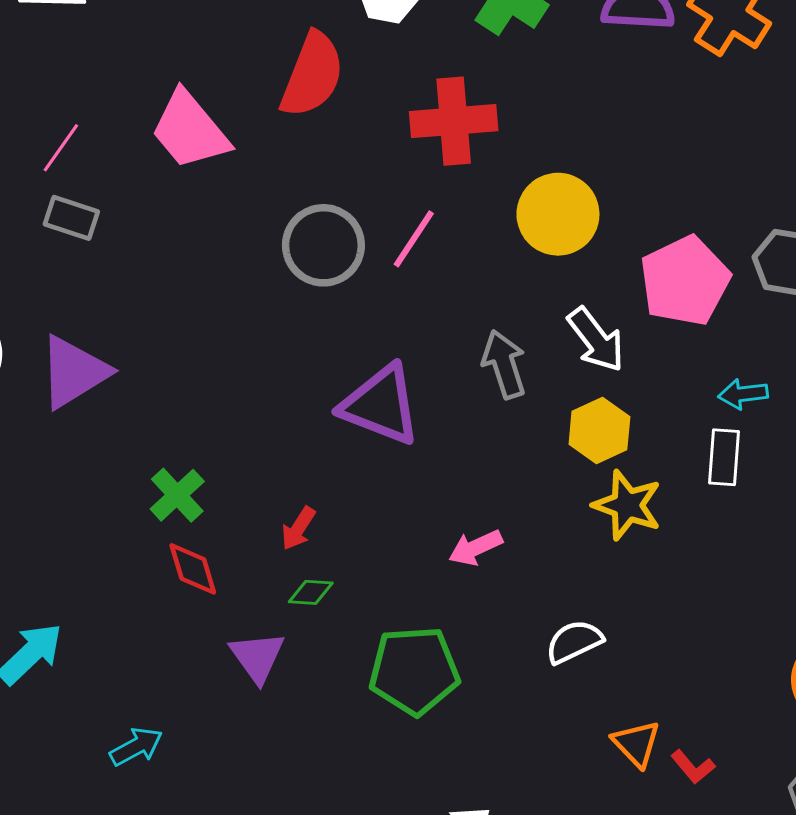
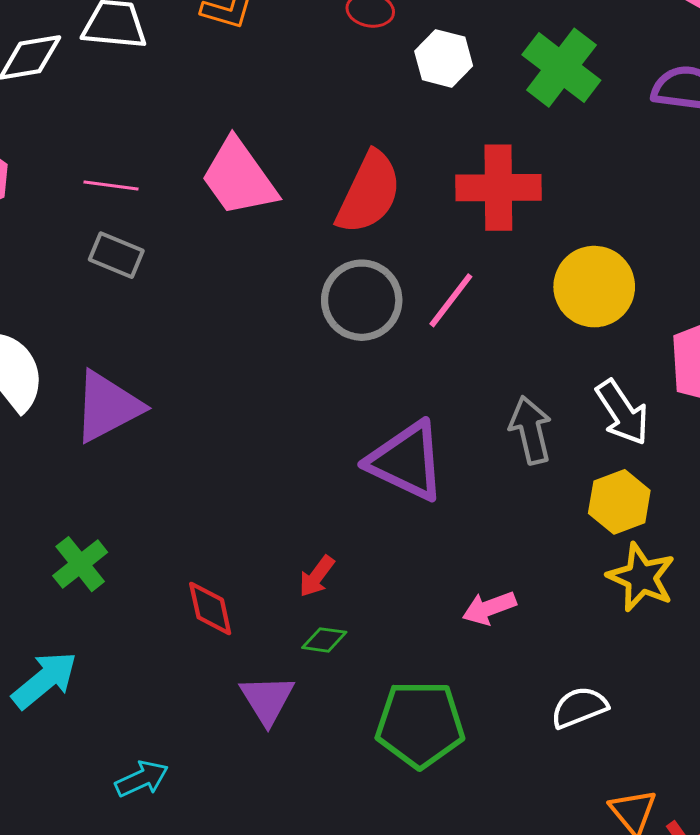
red semicircle: (312, 75) -> (369, 193), moved
pink line: (61, 148) -> (111, 185), turned 58
green cross: (177, 495) -> (80, 564), moved

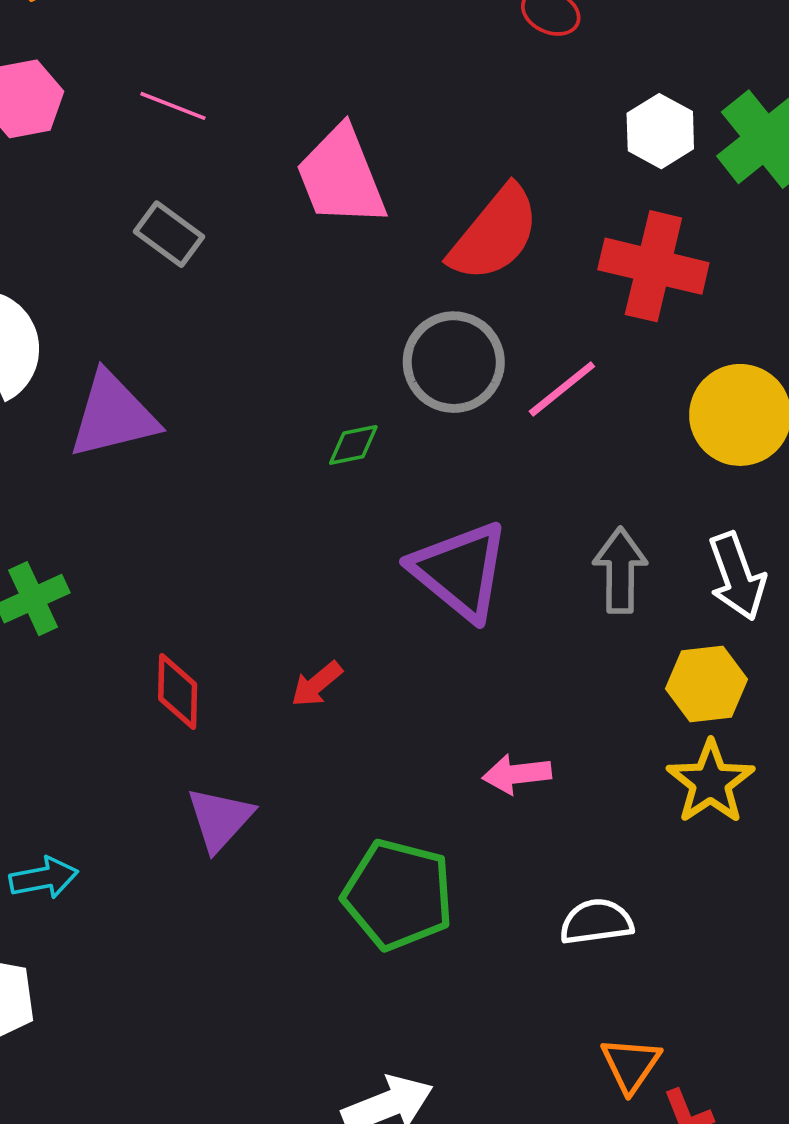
white hexagon: (444, 58) -> (660, 131), moved
pink line: (111, 185) -> (173, 106), moved
green diamond: (324, 640) -> (353, 445), moved, turned -33

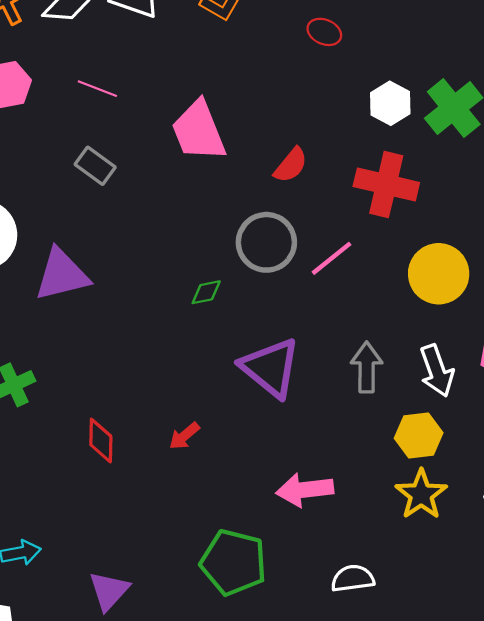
red semicircle: (494, 234) -> (291, 165), size x0.6
pink arrow: (517, 774) -> (305, 490), size x1.4
purple triangle: (220, 819) -> (109, 591), moved

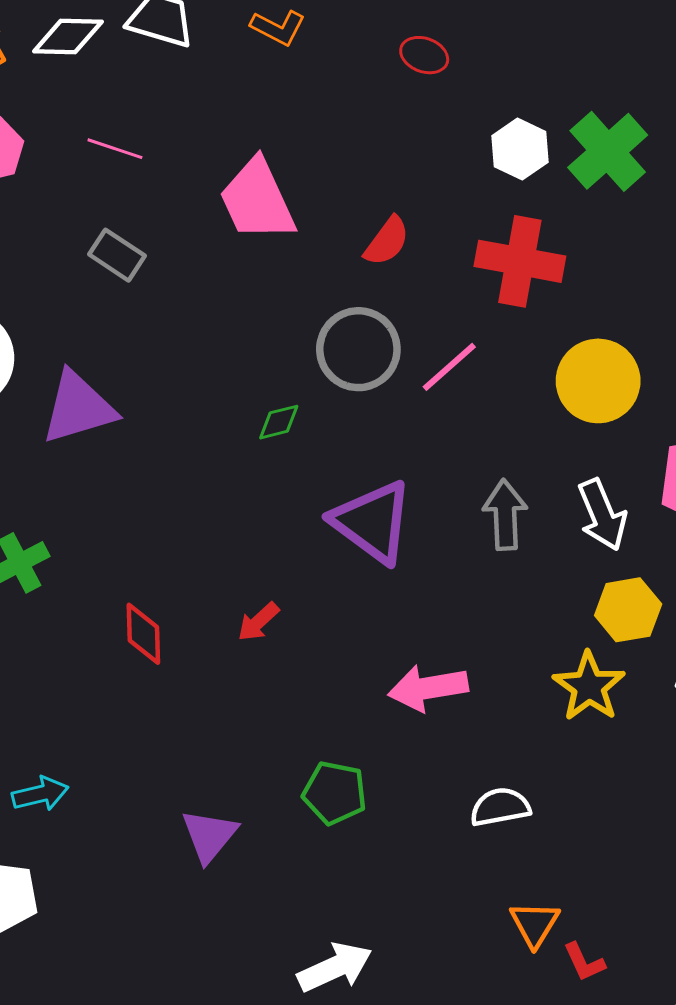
yellow hexagon: (419, 435) -> (628, 610), moved
green pentagon: (234, 562) -> (335, 793), size x0.7
purple triangle: (109, 591) -> (209, 836), moved

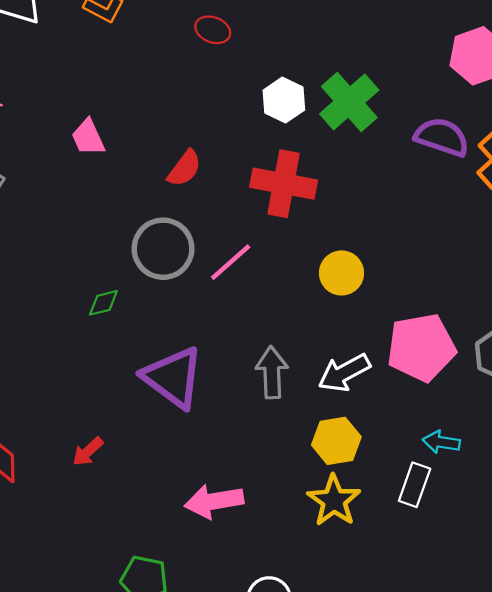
pink trapezoid: (257, 200) -> (88, 137), size x0.6
yellow circle: (598, 381) -> (342, 273), size x0.7
white arrow: (602, 515) -> (344, 373), turned 84
yellow hexagon: (628, 610) -> (336, 441), moved

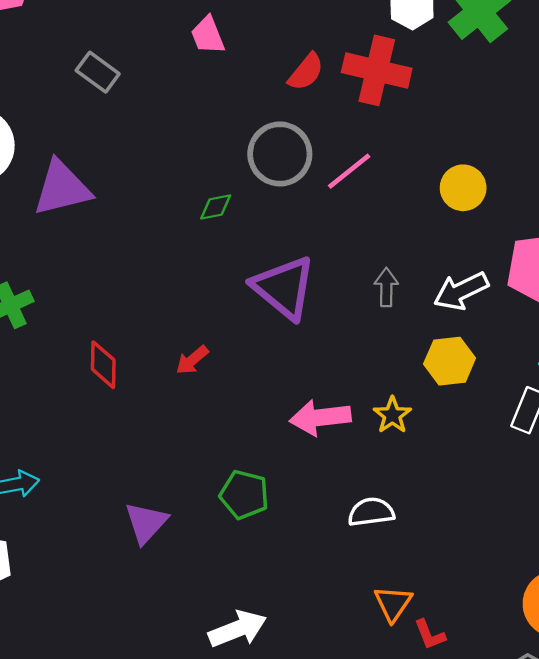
red cross: (284, 184) -> (377, 70), moved
gray arrow: (272, 372) -> (386, 287), size x0.7
yellow star: (334, 501) -> (392, 415), moved, size x0.7

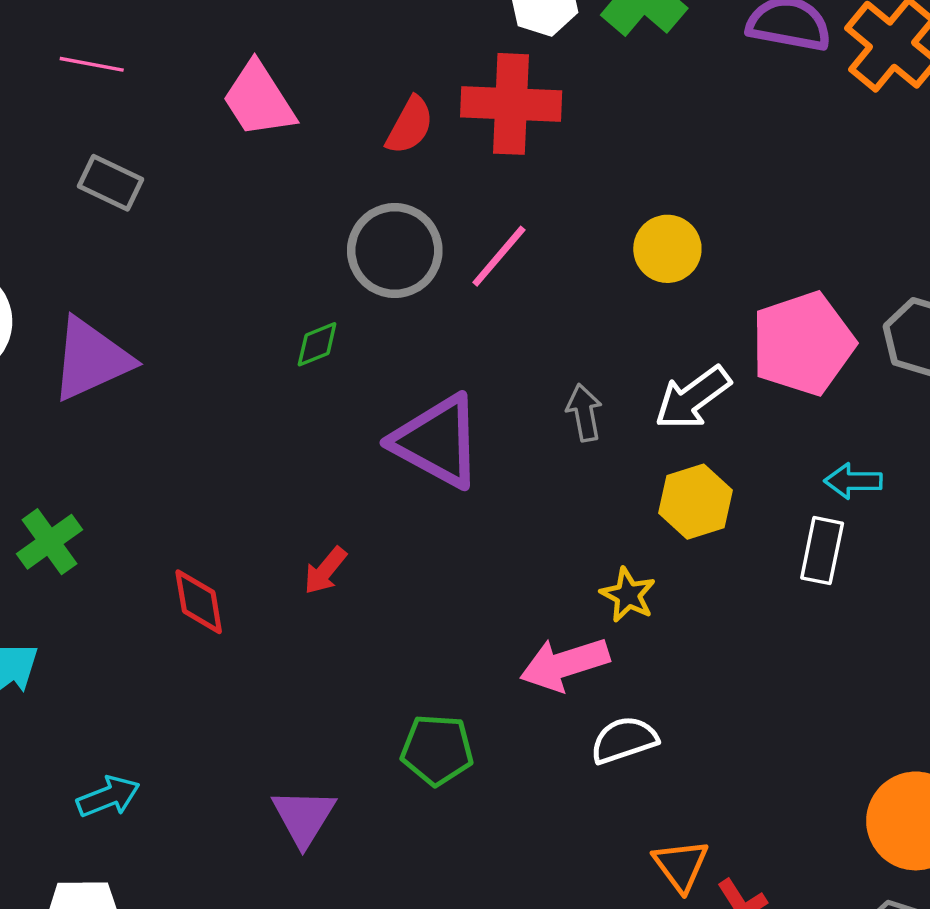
pink trapezoid: (208, 35) -> (259, 100), size x1.4
pink arrow: (320, 417) -> (565, 664), moved

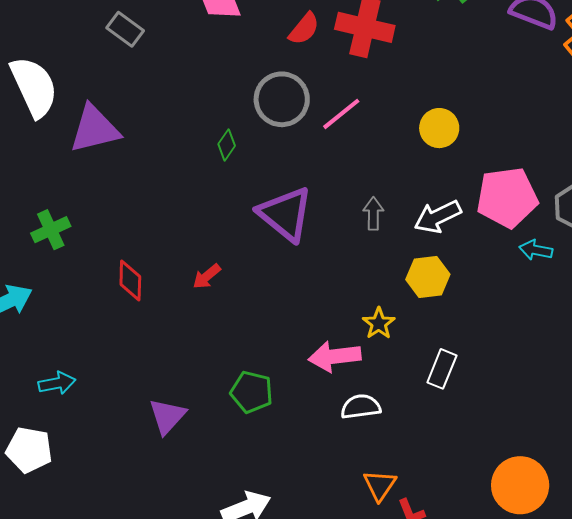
green diamond: (317, 344) -> (227, 145), turned -44
cyan arrow: (853, 481) -> (536, 250), moved
white rectangle: (822, 551) -> (442, 369), moved

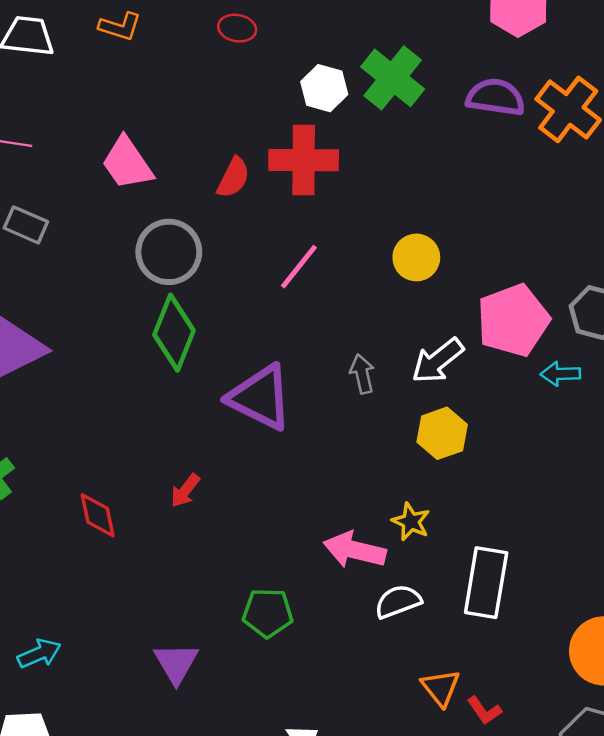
gray circle: (282, 99) -> (169, 252), moved
green diamond: (227, 145) -> (174, 333), size x2.0
yellow star: (379, 323) -> (411, 522), moved
pink arrow: (335, 356) -> (355, 550), turned 33
white rectangle: (442, 369) -> (486, 583), moved, size x1.5

